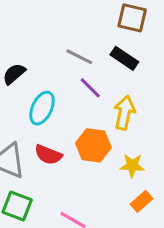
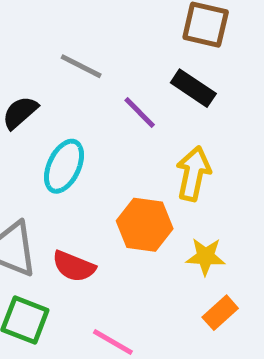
gray line: (79, 57) -> (81, 66), moved
purple line: (90, 88) -> (140, 113), moved
red semicircle: (48, 155) -> (74, 266), moved

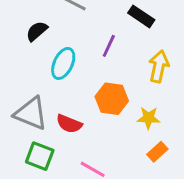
purple line: (140, 113) -> (109, 46), moved, turned 70
yellow arrow: (193, 174) -> (159, 66), moved

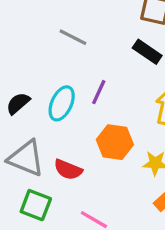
black semicircle: (37, 31) -> (18, 103), moved
purple line: (109, 46) -> (99, 92), moved

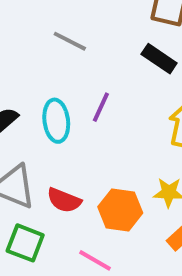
cyan ellipse: (62, 103) -> (56, 121), turned -32
orange hexagon: (115, 142) -> (120, 210), moved

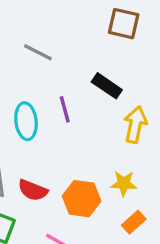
black rectangle: (159, 59) -> (107, 86), moved
purple line: (101, 107) -> (65, 109), turned -40

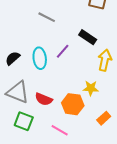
purple line: (65, 109) -> (63, 51), turned 56
yellow star: (124, 183) -> (91, 88), moved

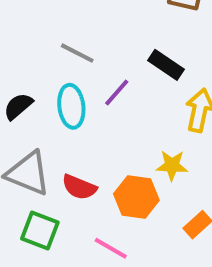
gray line: (47, 17) -> (77, 53), moved

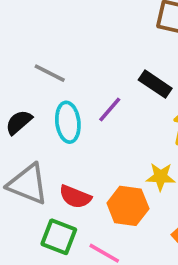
gray line: (77, 53) -> (50, 73), moved
green square: (40, 231) -> (59, 237), moved

